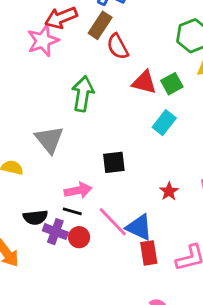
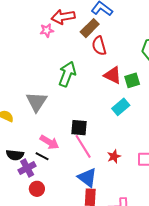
pink star: (43, 41) -> (47, 30), size x0.6
pink arrow: (78, 190) -> (49, 142), turned 30
pink line: (113, 222) -> (83, 146), moved
purple cross: (55, 232) -> (27, 168), turned 30
red circle: (79, 237) -> (37, 189), moved

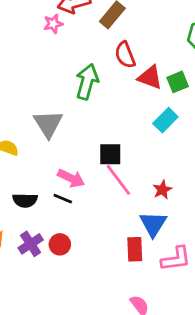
red semicircle: (99, 46) -> (125, 55), moved
purple cross: (27, 168) -> (31, 244), moved
blue triangle: (87, 178) -> (153, 224), moved, turned 30

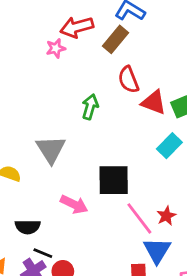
green arrow: (87, 82) -> (90, 107), size x0.7
black square: (110, 154) -> (114, 180), size x1.4
pink line: (118, 180) -> (139, 218), moved
black line: (63, 199) -> (43, 253), moved

